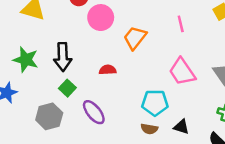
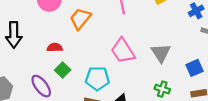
green square: (67, 88) -> (63, 70), moved

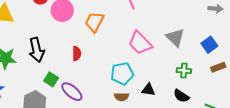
red semicircle: (55, 48) -> (77, 54), turned 104
green square: (63, 70) -> (51, 79), moved

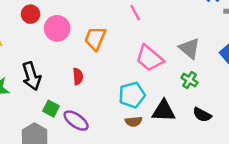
green cross: (184, 71) -> (189, 80), moved, turned 32
black triangle: (148, 90) -> (164, 111), size x1.5

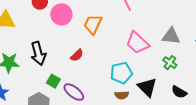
gray triangle: (189, 48) -> (171, 36), turned -36
red semicircle: (78, 76) -> (77, 55), turned 48
black triangle: (164, 111) -> (147, 87), turned 40

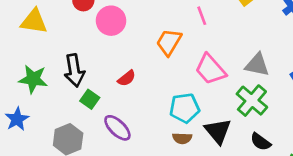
orange trapezoid: (93, 24) -> (169, 42), moved
green cross: (170, 63) -> (252, 101), size x1.6
green square: (53, 81) -> (90, 99), moved

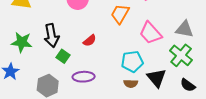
purple ellipse: (117, 128) -> (84, 77), turned -45

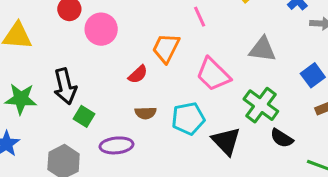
gray triangle: (184, 29) -> (262, 49), moved
red semicircle: (90, 41) -> (138, 74), moved
brown semicircle: (131, 84) -> (146, 113), moved
black semicircle: (188, 85) -> (282, 138), moved

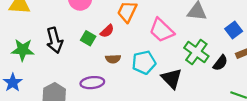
green square: (84, 116) -> (88, 38), moved
black semicircle: (282, 138) -> (220, 63), moved, turned -84

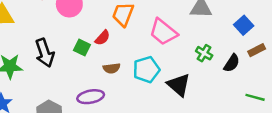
green cross: (196, 52) -> (204, 53), size x0.6

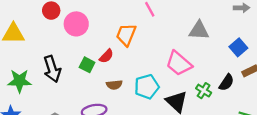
pink trapezoid: (163, 32) -> (179, 63), moved
green cross: (204, 53) -> (204, 91), moved

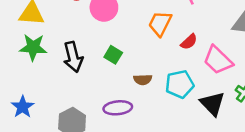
red semicircle: (106, 56) -> (189, 42), moved
green star: (19, 81) -> (33, 47), moved

